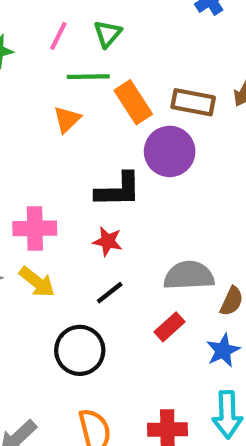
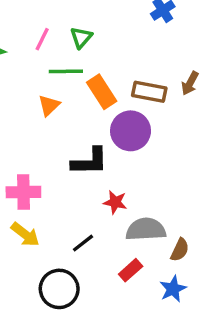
red star: (108, 241) -> (115, 202), moved

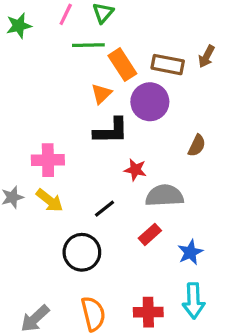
orange triangle: (49, 105) -> (101, 94), moved
brown semicircle: (180, 250) -> (197, 145), moved

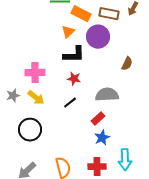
orange rectangle: (122, 65) -> (81, 14), turned -30
red star: (135, 170) -> (74, 79), moved
black circle: (82, 252) -> (30, 130), moved
blue star: (190, 252) -> (102, 138), moved

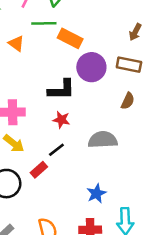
brown rectangle: (109, 14) -> (129, 65), moved
orange triangle: (68, 32) -> (16, 43), moved, turned -40
red rectangle: (98, 119) -> (39, 170), moved

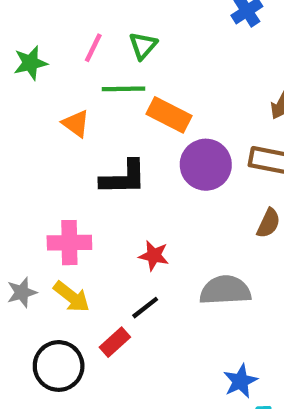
black L-shape: (61, 90) -> (124, 178), moved
blue star: (96, 194) -> (240, 381), moved

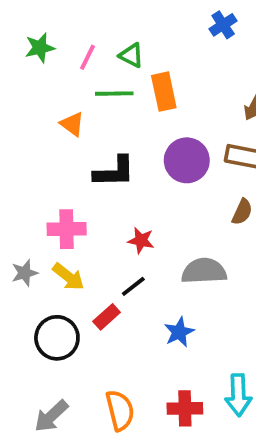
green triangle: (143, 46) -> (131, 55), turned -44
green star: (30, 63) -> (40, 48), moved
orange rectangle: (169, 115) -> (164, 92), moved, turned 51
blue star: (240, 381) -> (179, 332), moved

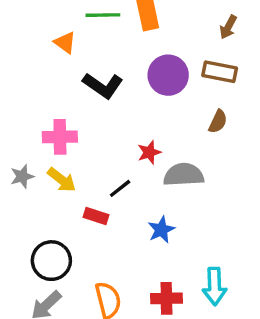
black L-shape: (114, 172) -> (103, 85), turned 36
red star: (141, 240) -> (149, 152), moved, turned -30
red rectangle: (107, 317) -> (96, 216), turned 60
black circle: (57, 338) -> (51, 261), moved

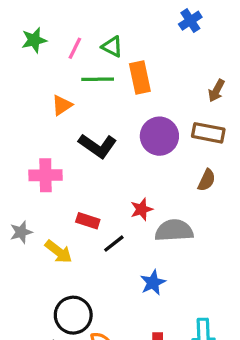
orange triangle: (65, 43) -> (62, 105), turned 50
pink cross: (60, 137) -> (46, 175), moved
yellow arrow: (62, 180) -> (59, 252), moved
red rectangle: (96, 216) -> (88, 221), moved
black circle: (51, 261) -> (73, 315), moved

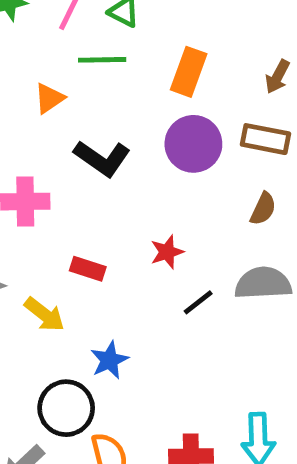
orange rectangle: (140, 78) -> (189, 72), moved, turned 32
gray semicircle: (174, 231) -> (263, 283), moved
black line: (114, 244) -> (198, 302), moved
blue star: (153, 283) -> (109, 360), moved

